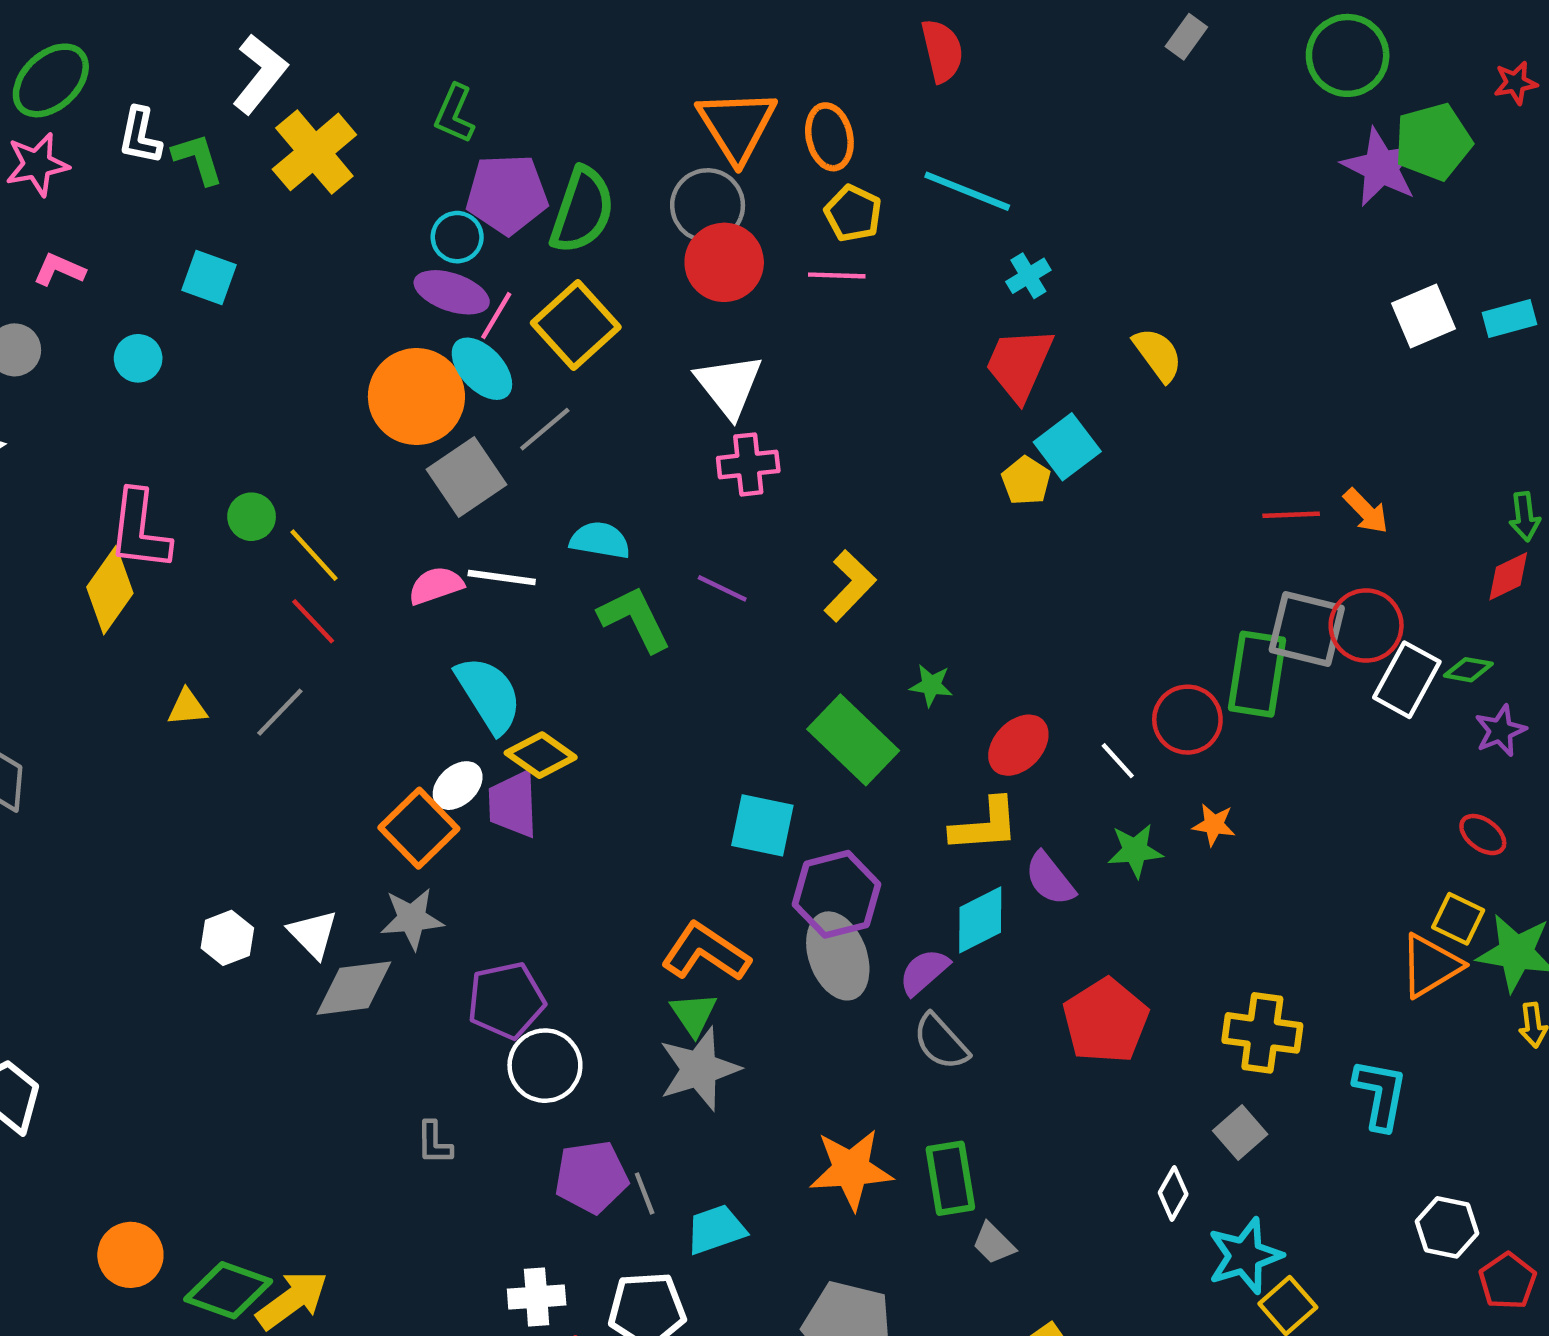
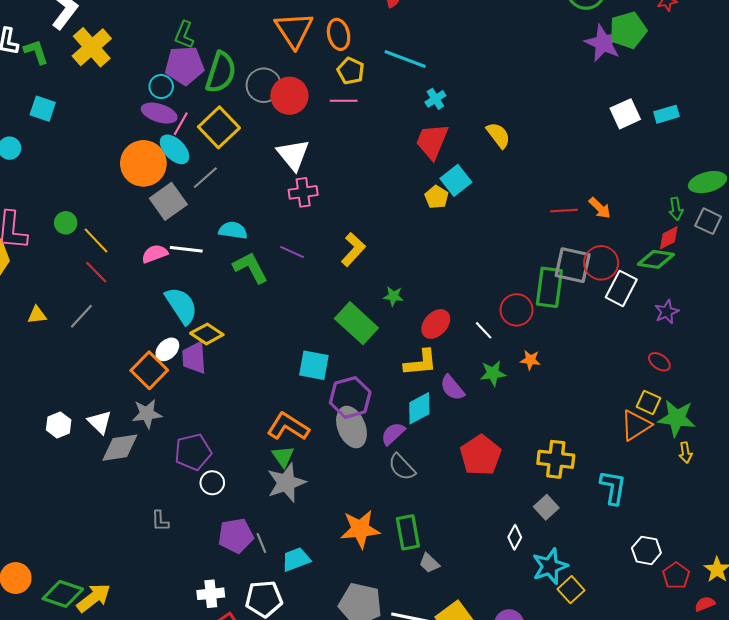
green L-shape: (455, 114) -> (184, 35), moved
gray circle: (708, 205) -> (264, 85), moved
green diamond: (1468, 670) -> (656, 259), moved, size x1.6
white circle: (545, 1066) -> (212, 483), size x0.7

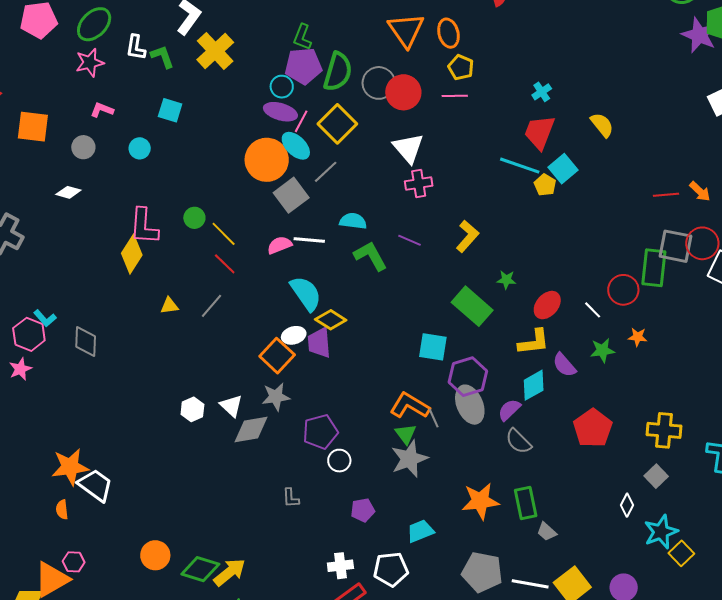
cyan line: (405, 59) -> (520, 166), moved
white ellipse: (167, 349) -> (294, 335), turned 30
purple pentagon: (236, 536) -> (363, 510), size x0.7
gray line: (261, 543) -> (434, 418), moved

